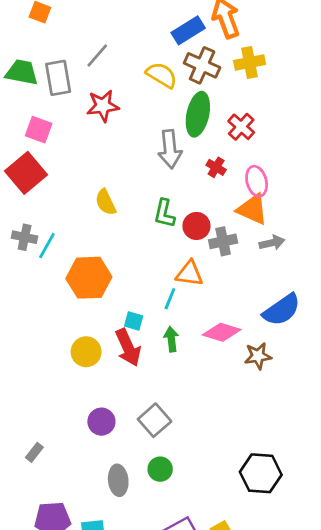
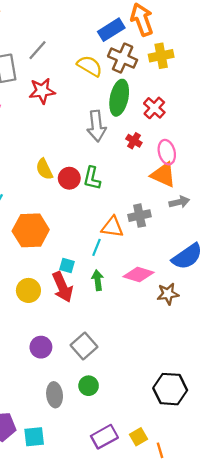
red circle: (196, 226) -> (69, 178), moved
gray cross: (223, 241) -> (140, 216), moved

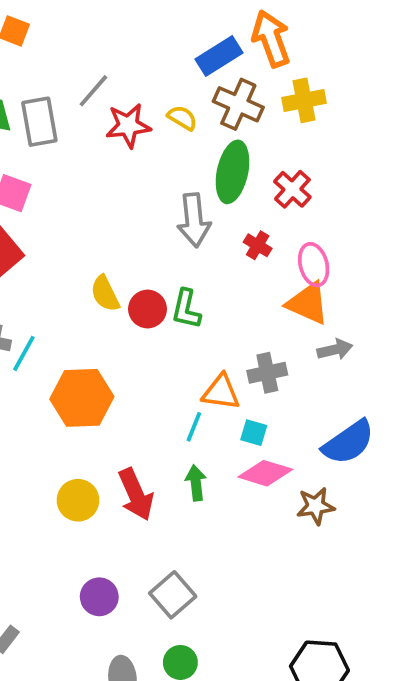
yellow semicircle: (90, 66) -> (182, 118), size x0.7
red star: (42, 91) -> (128, 126), moved
cyan square: (67, 266) -> (254, 433), moved

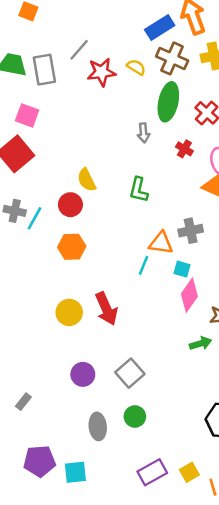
gray arrow: (194, 220) -> (144, 133), size x0.6
red circle: (148, 309) -> (70, 205), moved
orange hexagon: (82, 398) -> (72, 247), size x0.7
pink diamond: (265, 473) -> (189, 295), turned -72
green arrow: (196, 483) -> (201, 343), moved, turned 80

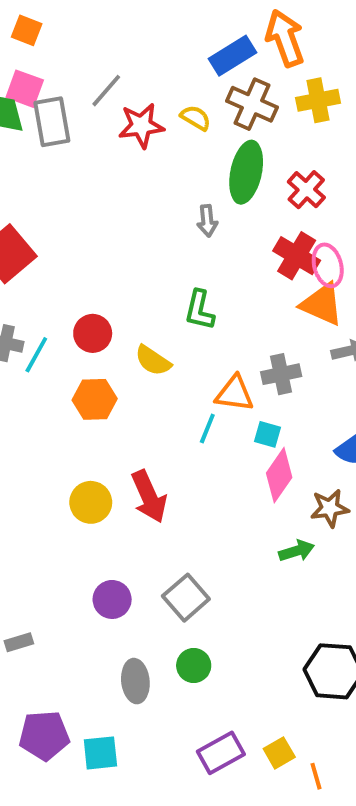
pink square: (27, 115) -> (25, 89), moved
red cross: (184, 149) -> (297, 256), moved, size x1.6
yellow semicircle: (87, 180) -> (153, 361), moved, turned -30
gray rectangle: (23, 402) -> (19, 642), turned 35

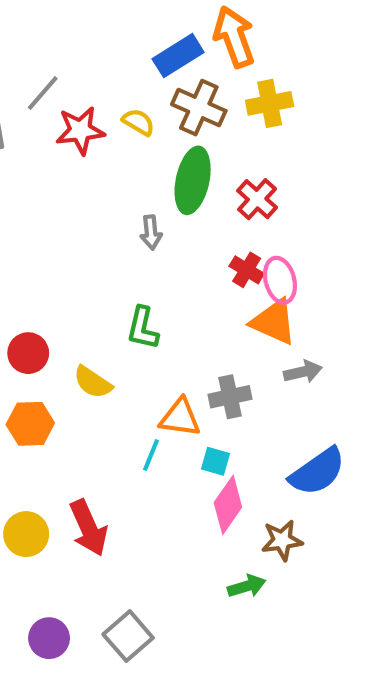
red cross: (297, 256) -> (247, 270), size x0.7

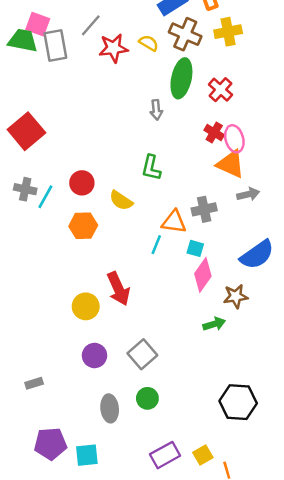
yellow circle: (26, 534) -> (86, 306), moved

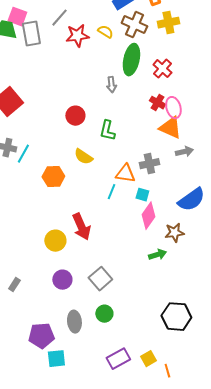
red circle: (82, 183) -> (75, 116), moved
gray rectangle: (34, 383) -> (14, 285), moved, turned -40
purple pentagon: (50, 444) -> (41, 336), moved

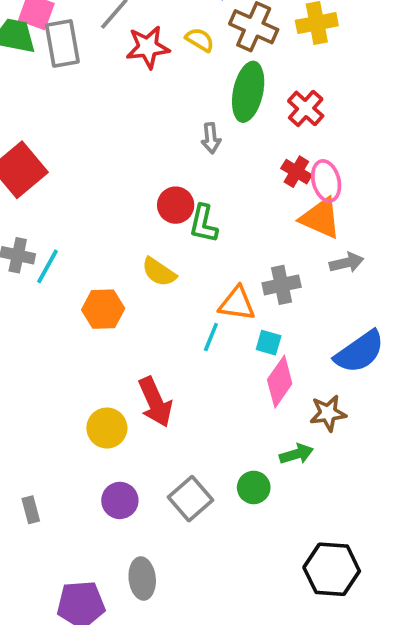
red circle: (75, 116) -> (176, 205), moved
gray rectangle: (14, 285) -> (31, 510), turned -48
green circle: (104, 314) -> (254, 487), moved

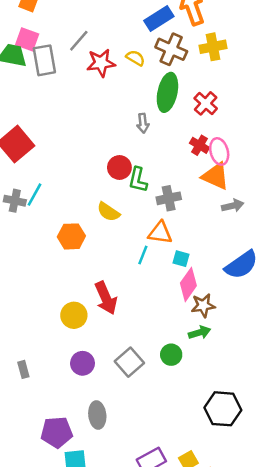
cyan line: (47, 266) -> (34, 195), moved
gray cross: (282, 285) -> (169, 198), moved
brown star: (328, 413) -> (203, 305), moved

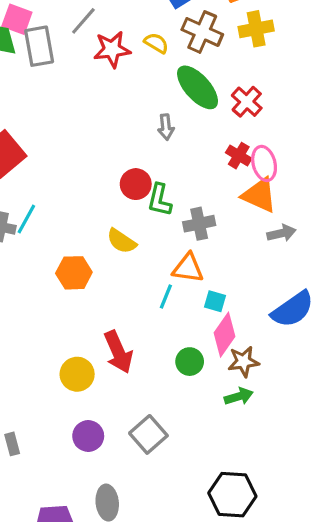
green ellipse: (167, 92) -> (198, 87), turned -54
green circle: (171, 355) -> (190, 362), moved
black hexagon: (223, 409) -> (232, 495), moved

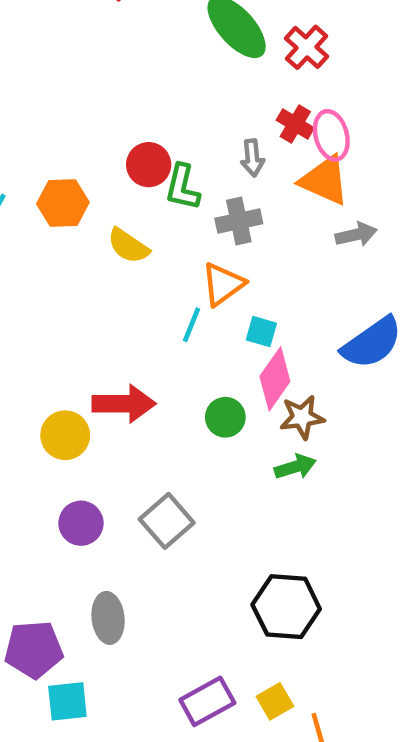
gray arrow: (166, 127) -> (252, 158), moved
orange triangle: (188, 268) -> (223, 284), turned -44
orange hexagon: (74, 273) -> (63, 203), moved
red arrow: (118, 352) -> (124, 404), turned -66

